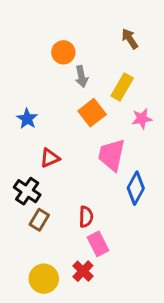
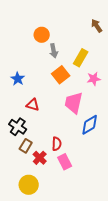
brown arrow: (130, 39) -> (97, 26), moved
red triangle: (50, 158) -> (33, 105), turned 40
blue diamond: (136, 188) -> (90, 125), turned 30
red cross: (83, 271) -> (40, 158), moved

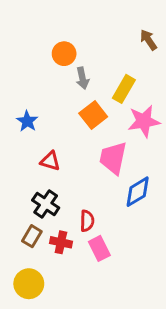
pink star: (94, 79) -> (144, 121), size x1.5
black cross: (18, 127) -> (46, 204), moved
brown rectangle: (26, 146) -> (32, 236), moved
red cross: (40, 158) -> (61, 242), turned -32
yellow circle: (29, 185) -> (29, 284), moved

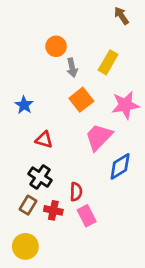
brown arrow: (148, 40) -> (121, 16), moved
yellow rectangle: (124, 89) -> (108, 62), moved
pink trapezoid: (113, 158) -> (99, 137), turned 32

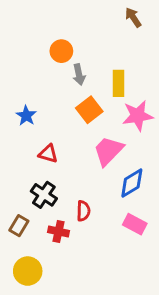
yellow rectangle: (108, 62) -> (119, 83), moved, turned -30
brown rectangle: (28, 205) -> (19, 226), moved
pink rectangle: (87, 216) -> (135, 224), moved, turned -35

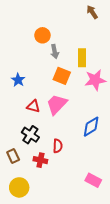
orange square: (89, 110) -> (62, 76), turned -30
pink trapezoid: (108, 151) -> (57, 104), moved
pink rectangle: (135, 224) -> (93, 180), moved
brown rectangle: (19, 226) -> (13, 156), turned -56

